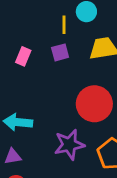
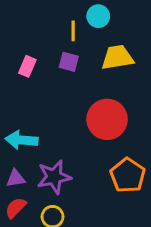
purple square: (60, 52) -> (69, 62), turned 30
purple star: (69, 145) -> (54, 177), moved

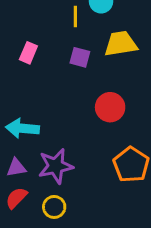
purple square: (69, 62) -> (80, 57), moved
red circle: (107, 119) -> (110, 107), size x0.7

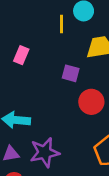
purple square: (80, 57) -> (71, 73), moved

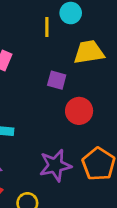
purple star: (45, 152) -> (55, 165), moved

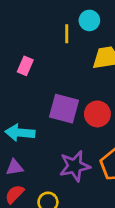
purple square: (57, 80) -> (64, 109), moved, size x1.6

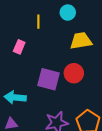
yellow line: (67, 34) -> (38, 22), moved
red circle: (97, 114) -> (74, 73), moved

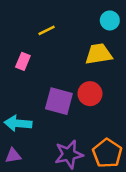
cyan circle: (68, 13) -> (110, 20), moved
yellow line: (38, 22) -> (47, 30), turned 64

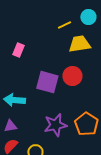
yellow line: (47, 30) -> (64, 25), moved

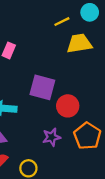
red circle: (72, 76) -> (68, 106), moved
purple star: (55, 125) -> (52, 137), size x0.7

